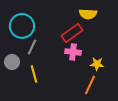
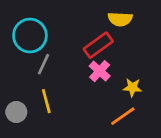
pink cross: (73, 52) -> (100, 71), turned 35
gray circle: (12, 62) -> (16, 112), moved
orange line: (90, 85) -> (123, 116), turned 30

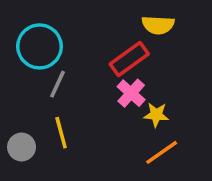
yellow star: (132, 87) -> (156, 115), moved

